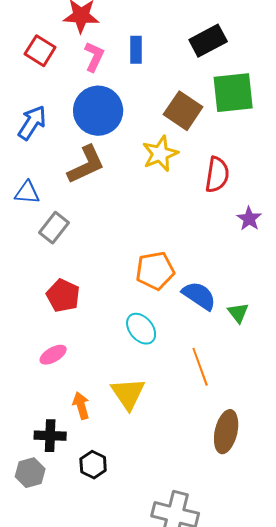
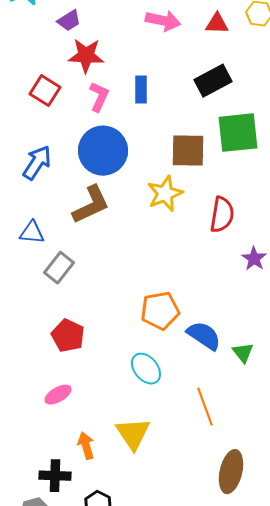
brown square: (183, 111) -> (188, 151), turned -33

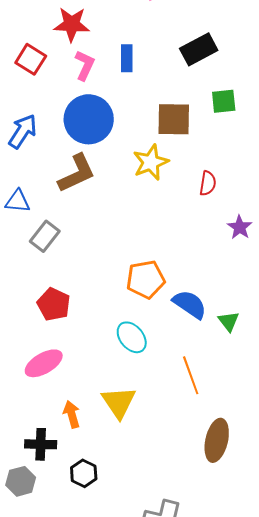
green square: (238, 133) -> (224, 101), size x0.6
red semicircle: (222, 215) -> (208, 183), size x0.7
pink ellipse: (58, 395) -> (44, 363), size x1.4

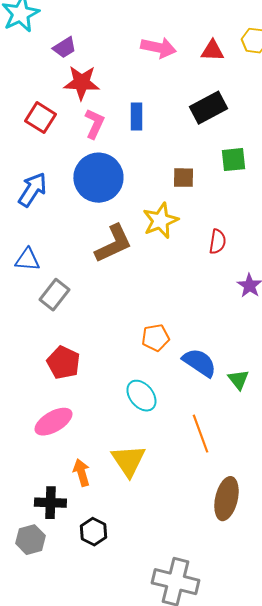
brown square: (174, 119) -> (183, 178), size x0.6
brown L-shape: (77, 173) -> (113, 244), moved
orange pentagon: (146, 279) -> (155, 338), size x0.7

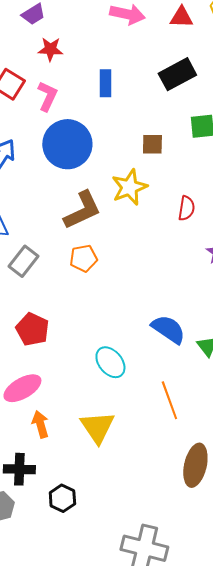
red star: (81, 83) -> (50, 49), size x0.7
pink L-shape: (94, 124) -> (47, 96), moved
orange pentagon: (155, 338) -> (83, 258), moved
orange arrow: (81, 473) -> (40, 424), moved

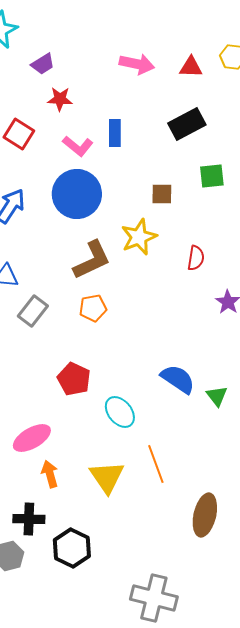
pink L-shape: (47, 96) -> (78, 146), moved, turned 104
red pentagon: (32, 329) -> (74, 379), moved
orange line: (169, 400) -> (156, 464), moved
black hexagon: (62, 498) -> (72, 548), size x1.4

